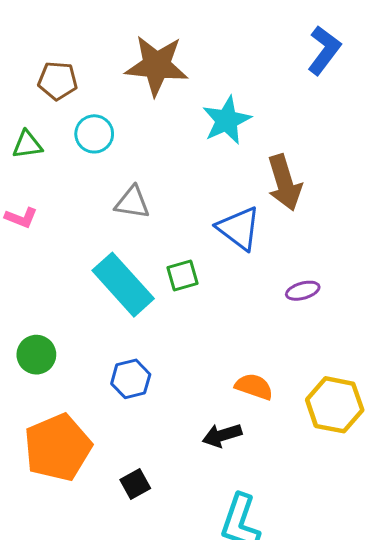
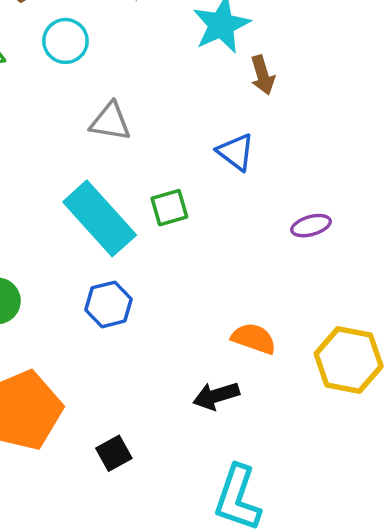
brown arrow: (284, 183) -> (263, 75), moved, size x0.6
blue triangle: (239, 228) -> (236, 152), size x0.7
blue hexagon: (131, 379) -> (108, 304), moved

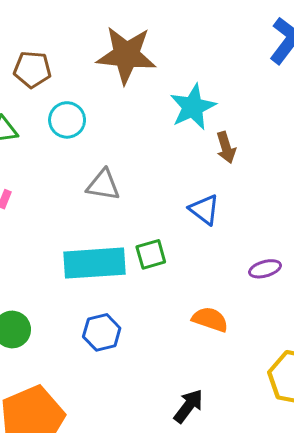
cyan rectangle: (100, 218) -> (94, 263), turned -52
orange semicircle: (254, 338) -> (210, 319), moved
black arrow: (216, 396) -> (188, 406), turned 144

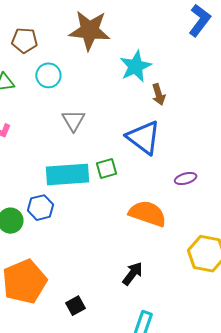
gray triangle: (103, 185) -> (74, 120), turned 50
blue triangle: (204, 210) -> (144, 137), size x1.6
orange semicircle: (210, 319) -> (148, 214), size x1.5
blue hexagon: (102, 332) -> (40, 208), moved

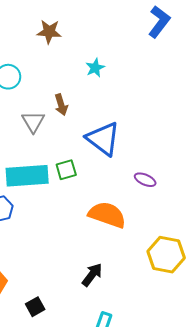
brown star: (90, 30) -> (49, 32), size x0.6
cyan star: (136, 66) -> (95, 68), size x0.6
brown arrow: (159, 94) -> (61, 105), moved
purple ellipse: (186, 179) -> (145, 180), turned 40

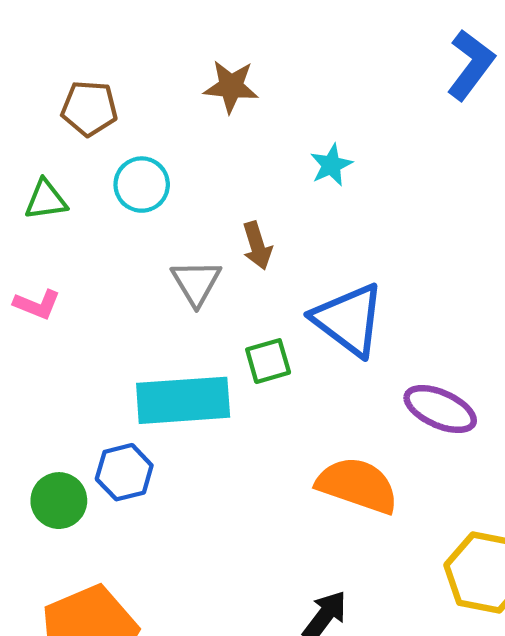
green square: (66, 170) -> (268, 361), moved
purple ellipse: (145, 180) -> (440, 409), size x1.5

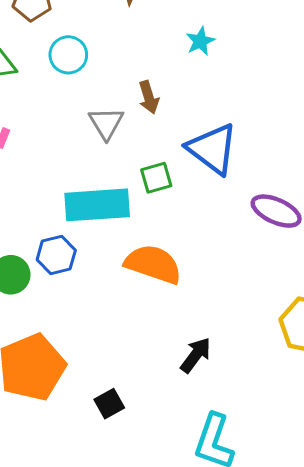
orange semicircle: (357, 485) -> (153, 264), moved

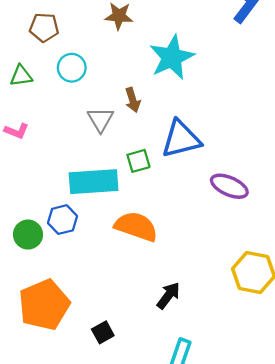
cyan star: (200, 41) -> (172, 57), size x2.0
blue triangle: (212, 149) -> (181, 139), turned -51

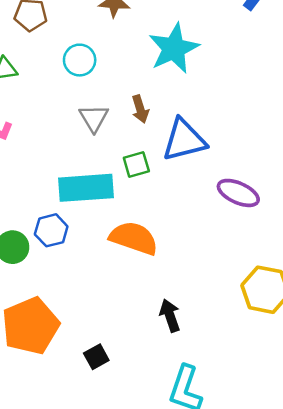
cyan circle: (72, 68) -> (80, 60), moved
brown arrow: (133, 100) -> (140, 109), moved
black arrow: (168, 296) -> (170, 316), turned -56

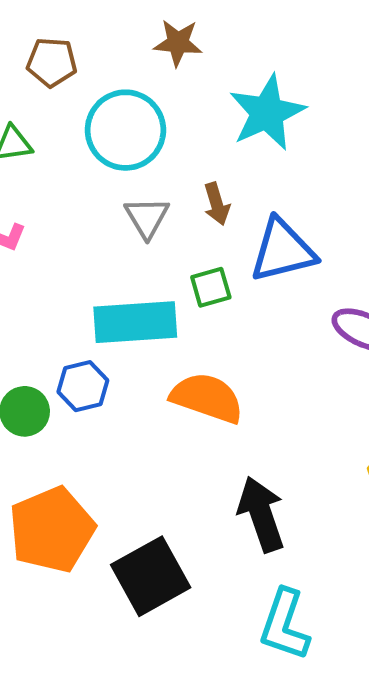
cyan circle: (80, 60) -> (125, 130), size x1.6
black arrow: (170, 316) -> (261, 514), size x1.5
black square: (96, 357) -> (151, 576), size x2.0

